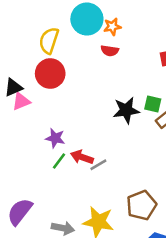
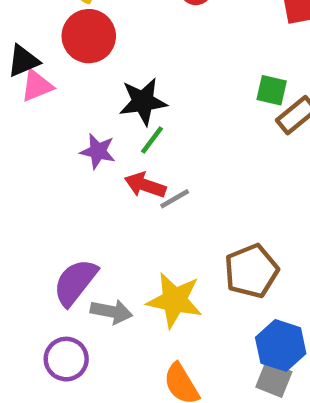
black star: (126, 110) -> (143, 102), moved
green line: (59, 161) -> (152, 140), moved
purple semicircle: (20, 212) -> (75, 282), moved

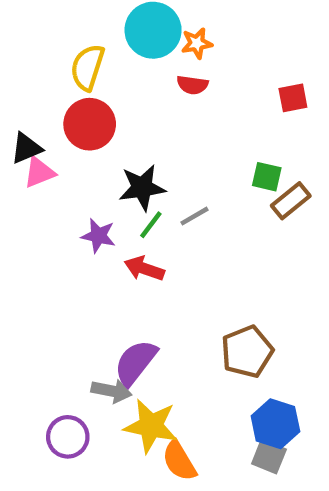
gray line: (175, 199) -> (195, 216), moved
purple semicircle: (75, 282) -> (136, 363), moved
yellow star: (175, 300) -> (151, 426), moved

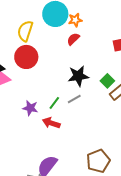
red semicircle: (192, 85) -> (73, 39), turned 128
green square: (267, 177) -> (107, 81), turned 32
black star: (142, 188) -> (78, 76), moved

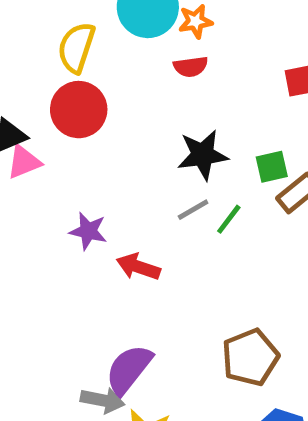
red semicircle: (73, 39) -> (191, 67), turned -144
green square: (107, 81) -> (272, 167), turned 32
green line: (54, 103) -> (229, 219), moved

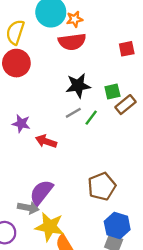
red semicircle: (191, 67) -> (72, 42), size x1.6

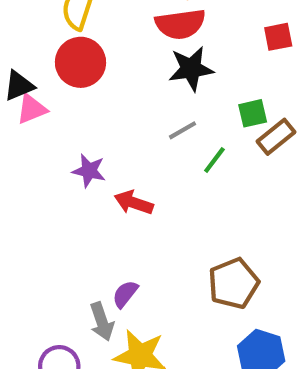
black star: (78, 86) -> (191, 69), moved
gray line: (73, 113) -> (183, 130), moved
purple semicircle: (41, 192) -> (125, 294), size x0.6
gray arrow: (28, 208) -> (102, 322), turned 60

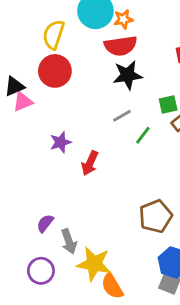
purple star: (89, 171) -> (60, 142), turned -30
red arrow: (134, 203) -> (90, 163), turned -85
purple semicircle: (125, 294) -> (45, 223), moved

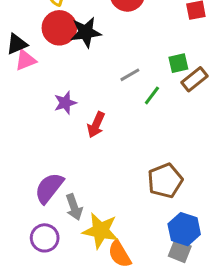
black star: (128, 75) -> (86, 32), moved
purple semicircle: (45, 223) -> (49, 188), size x1.6

